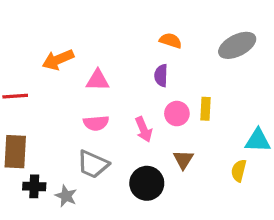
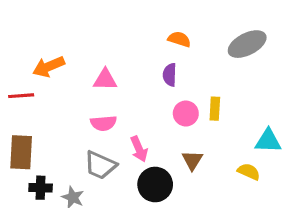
orange arrow: (58, 60) -> (49, 67), moved
pink arrow: (144, 129) -> (139, 149), moved
yellow semicircle: (239, 171) -> (249, 172), turned 100

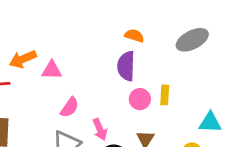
purple semicircle: (170, 75) -> (126, 66), size x1.5
pink triangle: (105, 80) -> (52, 70), moved
pink semicircle: (103, 123) -> (70, 107), turned -50

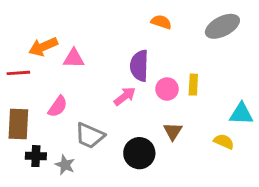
purple semicircle: (126, 66) -> (139, 66), moved
pink semicircle: (70, 107) -> (58, 106), moved
pink arrow: (100, 129) -> (125, 96), moved, turned -105

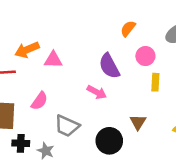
orange semicircle: (161, 22) -> (128, 29), turned -70
purple semicircle: (139, 66) -> (109, 66), turned -30
pink circle: (167, 89) -> (145, 56), moved
pink arrow: (125, 96) -> (97, 92), turned 66

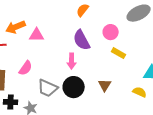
orange semicircle: (128, 29) -> (83, 10), moved
yellow rectangle: (155, 82) -> (119, 53), turned -64
pink arrow: (97, 92) -> (72, 61), turned 63
black circle: (109, 141) -> (74, 87), moved

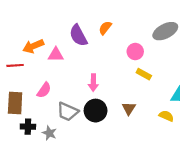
purple semicircle: (82, 40) -> (78, 35), moved

